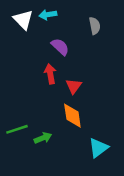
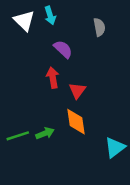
cyan arrow: (48, 15) -> (50, 15), turned -98
green arrow: (43, 138) -> (45, 133), moved
cyan triangle: (98, 148) -> (115, 148), moved

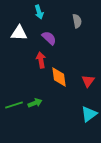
white triangle: (24, 21) -> (19, 33), moved, turned -42
red triangle: (77, 91) -> (88, 81), moved
orange diamond: (76, 122) -> (59, 77), moved

